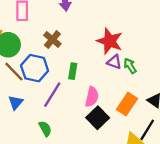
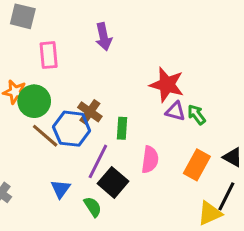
brown cross: (52, 39) -> (90, 112), moved
blue triangle: (16, 102) -> (61, 189), moved
black square: (98, 118) -> (113, 182), moved

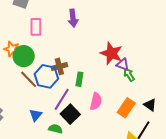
purple triangle: (175, 111) -> (123, 64), moved
brown cross: (90, 112) -> (59, 66), turned 35
green semicircle: (93, 207) -> (55, 129), turned -48

